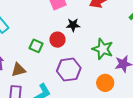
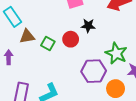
brown triangle: (18, 70) -> (27, 36), moved
purple hexagon: (69, 70) -> (94, 71), moved

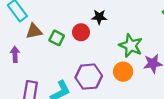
purple hexagon: (94, 71) -> (89, 77), moved
orange circle: (116, 89) -> (123, 72), moved

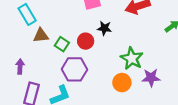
purple arrow: (15, 54) -> (20, 67), moved
purple hexagon: (89, 77) -> (74, 69), moved

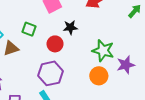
green square: (62, 44) -> (29, 29), moved

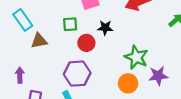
green square: (29, 29) -> (70, 24), moved, turned -32

